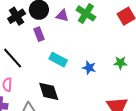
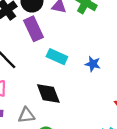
purple rectangle: (39, 34) -> (34, 29), size x1.5

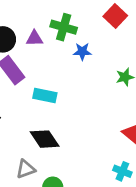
blue star: (93, 64) -> (82, 51), moved

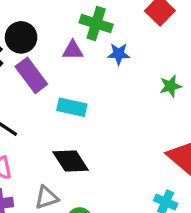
purple triangle: (34, 38) -> (73, 50), moved

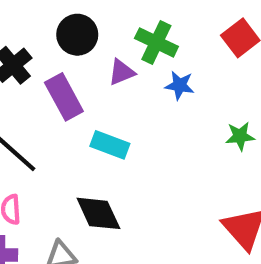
black circle: (21, 37) -> (77, 35), moved
purple triangle: (73, 50) -> (122, 72), turned -30

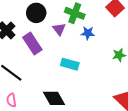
purple triangle: (122, 72) -> (59, 29), turned -40
cyan rectangle: (110, 145) -> (70, 64), moved

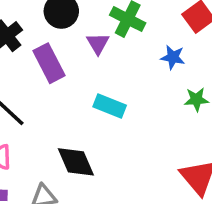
blue star: (88, 33) -> (173, 57), moved

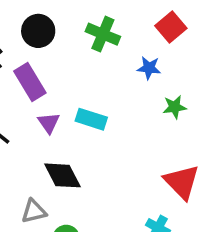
purple triangle: (98, 44) -> (49, 123), moved

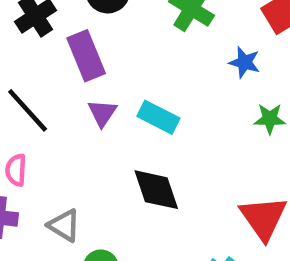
black diamond: (63, 175) -> (156, 190), moved
gray triangle: (34, 211) -> (64, 225), turned 36

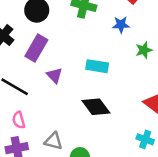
purple rectangle: (86, 56) -> (36, 48), turned 70
cyan rectangle: (158, 117) -> (97, 66), moved

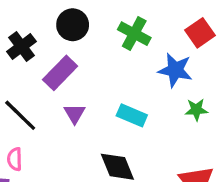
blue star: (121, 25) -> (175, 70), size x1.5

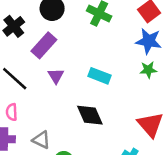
blue star: (175, 70) -> (149, 41), moved

